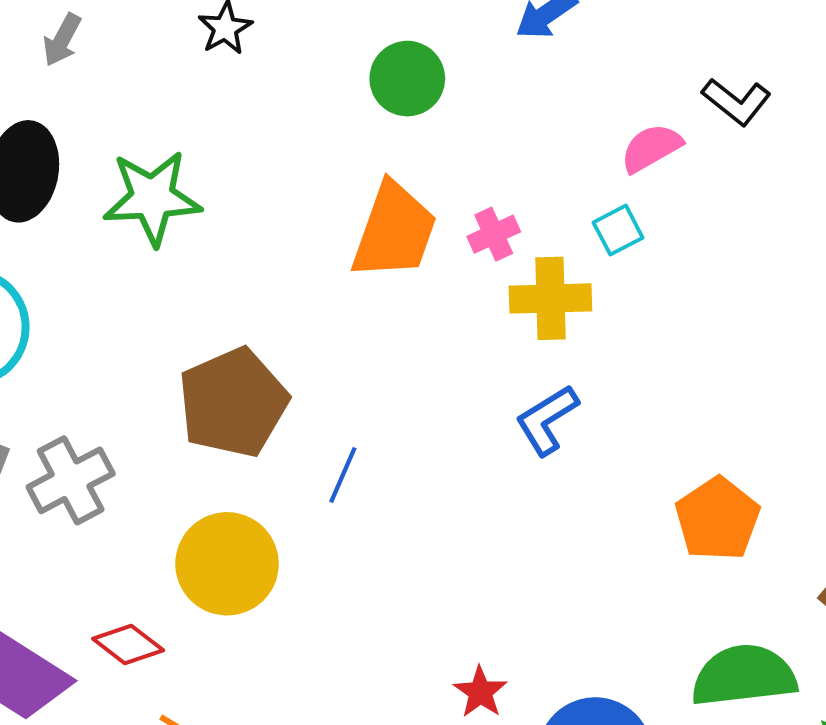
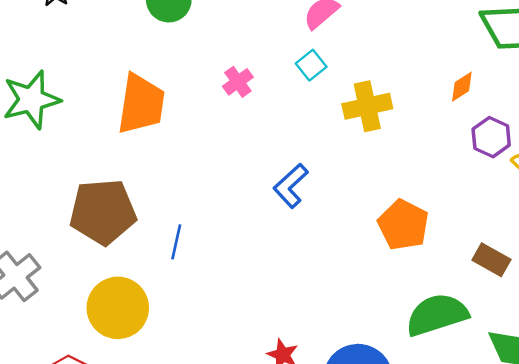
orange trapezoid: (394, 231) -> (141, 104), moved
yellow cross: (550, 298) -> (367, 106), moved
brown pentagon: (233, 403) -> (103, 212), turned 30

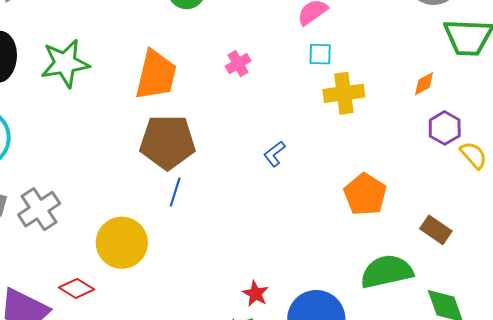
cyan square: (311, 65) -> (320, 54), moved, turned 35
blue L-shape: (291, 186) -> (274, 154), size x0.7
brown pentagon: (103, 212) -> (168, 142), moved

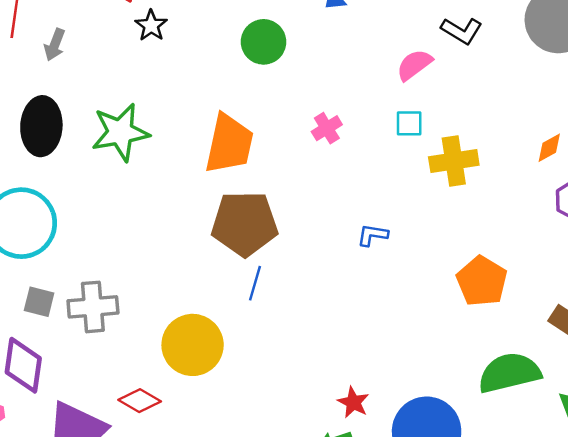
cyan square: (320, 54) -> (409, 123), moved
blue L-shape: (274, 154) -> (372, 235), turned 48
gray cross: (39, 209) -> (93, 307), turned 30

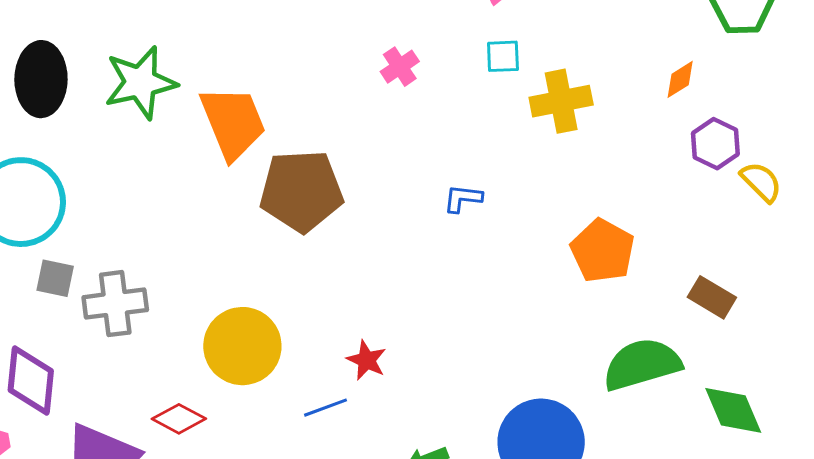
orange trapezoid: (229, 144) -> (233, 123), moved, turned -32
blue line: (255, 283) -> (326, 408), moved, turned 56
gray square: (39, 302) -> (55, 278), moved
red star: (353, 402) -> (367, 360), moved

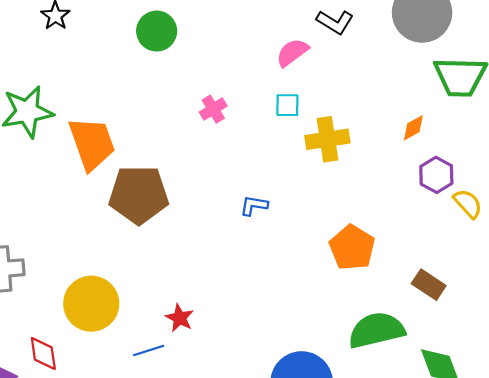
red diamond: (179, 419) -> (43, 354), turned 51

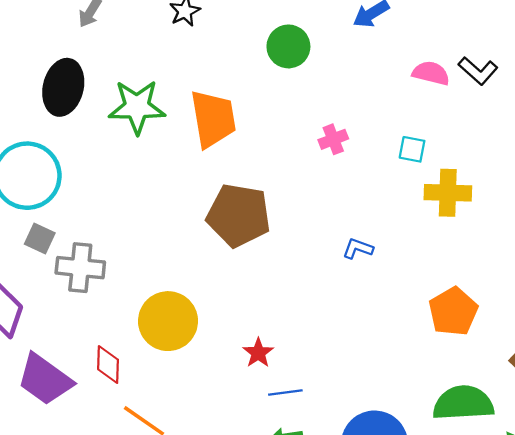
pink semicircle: (292, 52) -> (431, 73), moved, turned 40
orange trapezoid: (92, 143) -> (213, 119), moved
blue line: (149, 350) -> (285, 392), moved

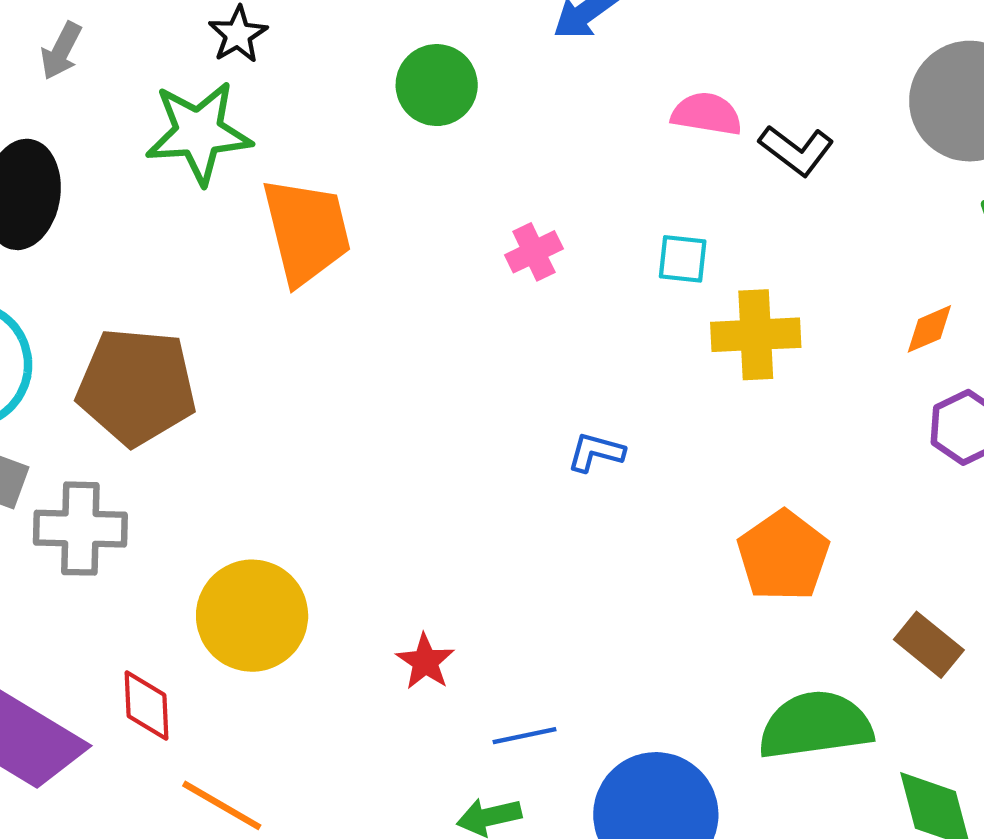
black L-shape: (478, 71) -> (796, 150), moved
green star: (137, 107) -> (199, 133), moved
brown pentagon: (239, 215) -> (137, 387), moved
blue line: (285, 392) -> (525, 736), moved

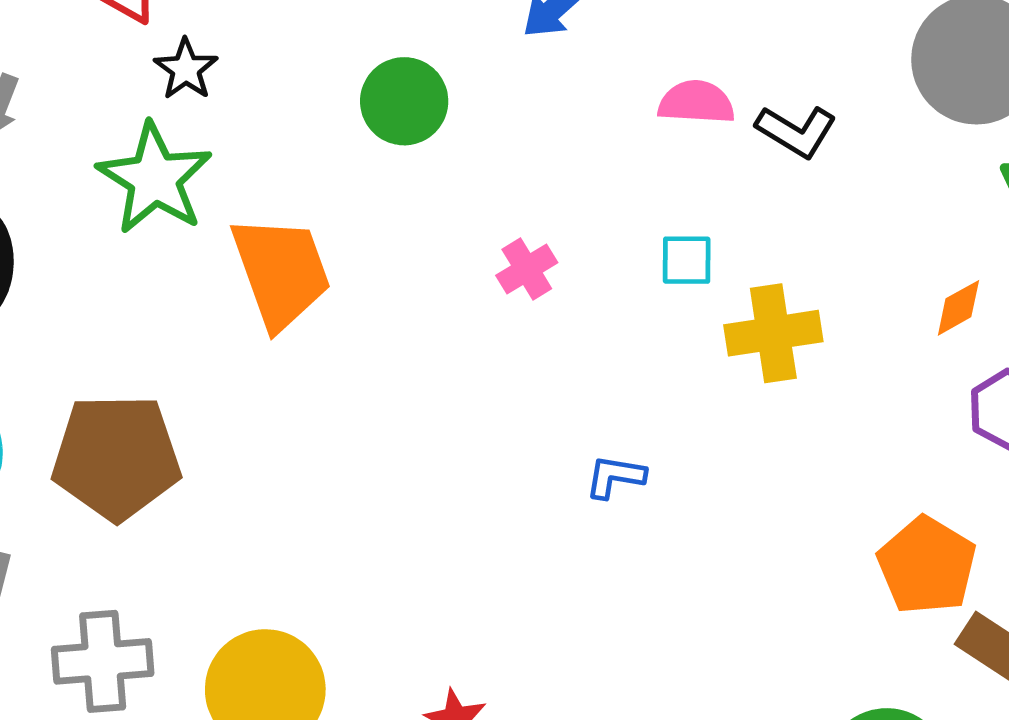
green star: (199, 133) -> (155, 178), turned -30
gray cross: (80, 529) -> (103, 661), moved
orange pentagon: (783, 556) -> (927, 566), moved

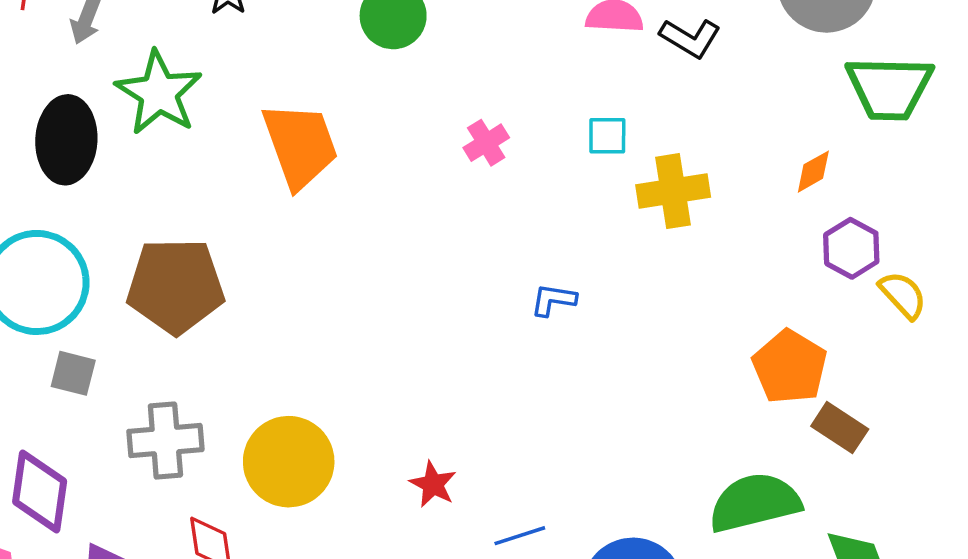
green star: (155, 178) -> (159, 93), moved

